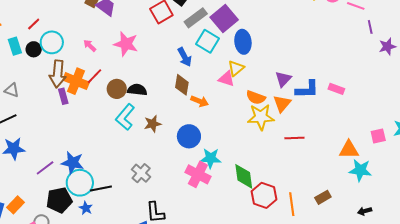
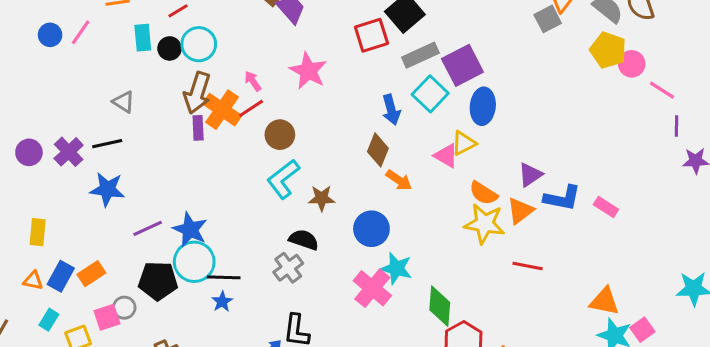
pink arrow: (90, 46) -> (253, 81), moved
black semicircle: (137, 90) -> (304, 240), moved
pink square: (378, 136) -> (642, 330), moved, turned -35
blue star: (86, 208) -> (222, 302), moved

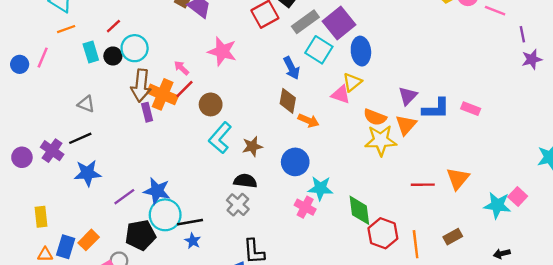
purple line: (677, 126) -> (522, 34), moved
red line: (528, 266) -> (423, 185), moved
pink cross: (372, 288) -> (305, 207), size x0.7
orange triangle: (605, 301) -> (458, 179), moved, turned -50

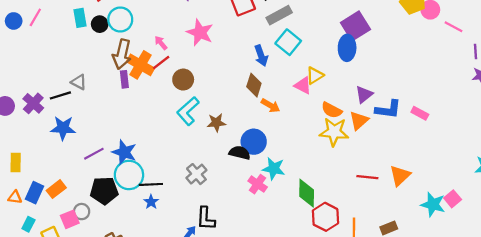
purple square: (339, 23) -> (355, 26), moved
blue ellipse: (361, 51) -> (347, 48), moved
gray triangle: (86, 104) -> (79, 82), moved
black semicircle: (245, 181) -> (240, 153), moved

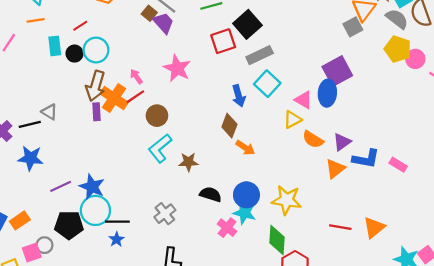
pink triangle: (303, 85) -> (304, 100), moved
orange semicircle: (332, 110) -> (313, 140), moved
yellow star: (334, 132) -> (287, 200), moved
blue circle: (254, 142) -> (246, 195), moved

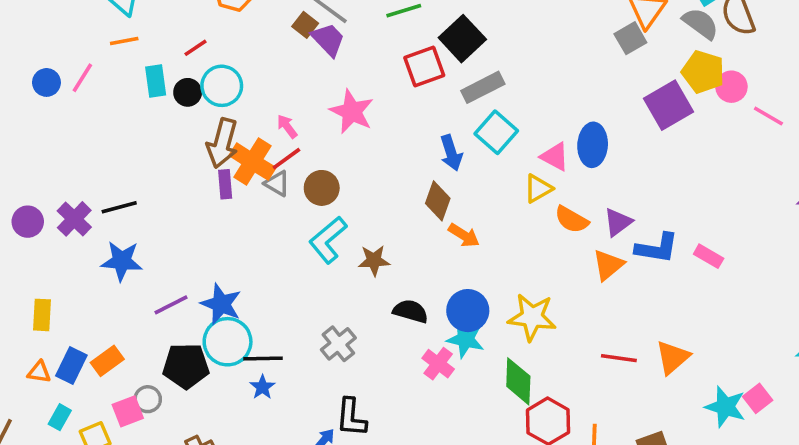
purple square: (337, 71) -> (668, 105), moved
gray triangle: (49, 112) -> (277, 183), moved

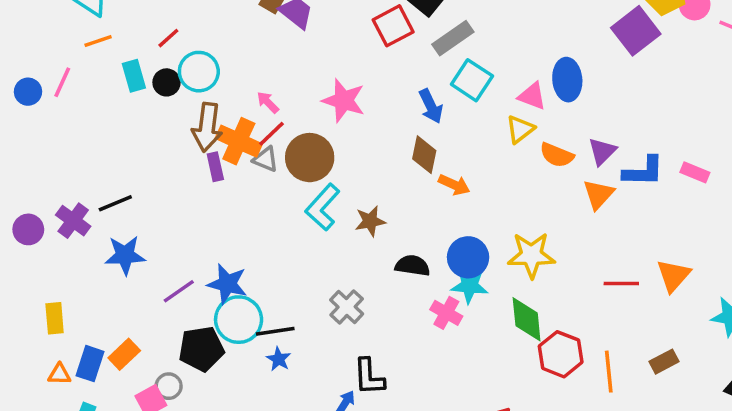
pink star: (352, 112) -> (344, 101), moved
brown circle: (322, 188) -> (310, 158), size x1.4

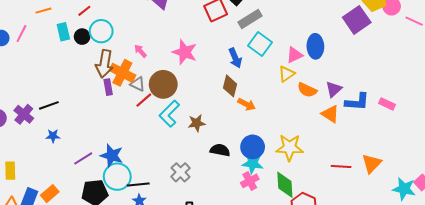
pink triangle: (532, 96) -> (294, 55), turned -48
red line: (271, 134) -> (144, 100), moved
orange triangle: (598, 194) -> (330, 114), turned -42
blue star: (125, 255) -> (53, 136), size x0.6
pink cross: (446, 313) -> (250, 181), moved, turned 30

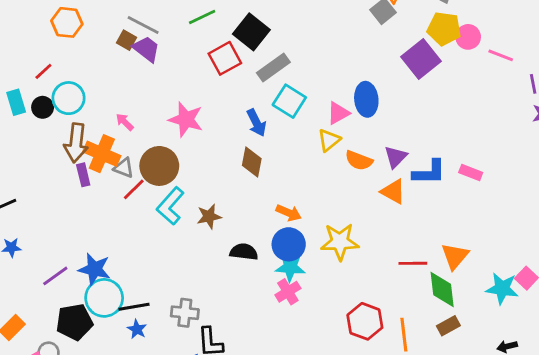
orange arrow: (247, 104) -> (289, 213), moved
gray cross: (181, 172) -> (185, 313), moved, turned -36
green diamond: (285, 185) -> (442, 289), moved

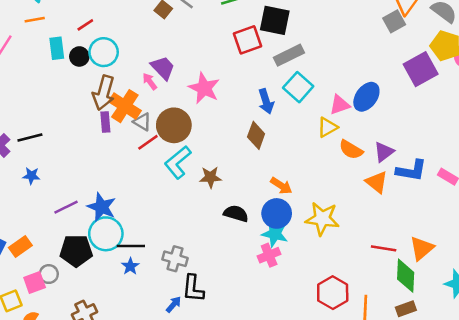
black square: (251, 32) -> (275, 20), turned -36
purple trapezoid: (146, 49) -> (163, 68), moved
blue ellipse: (366, 99) -> (366, 97), turned 32

